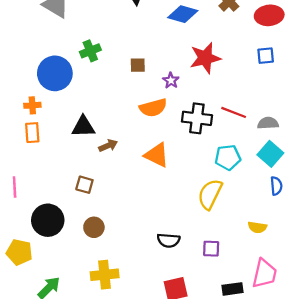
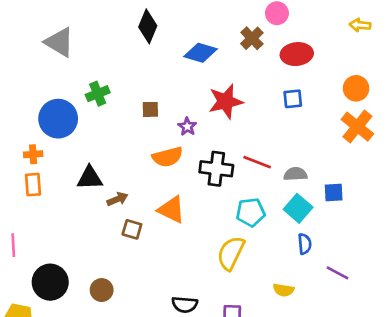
brown square: (84, 185) -> (132, 229), moved

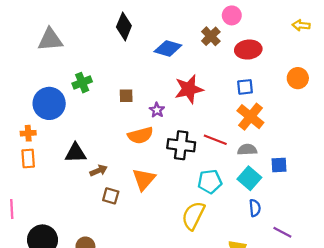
gray triangle: (59, 42) -> (50, 40), turned -36
orange cross: (357, 127) -> (250, 117), moved
orange triangle: (171, 210) -> (144, 179), turned 45

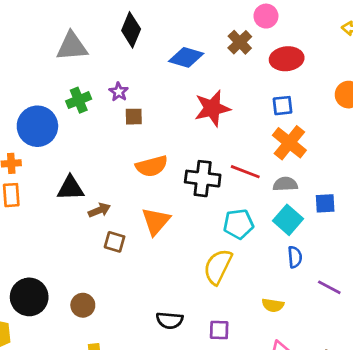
gray triangle: (50, 40) -> (72, 46), moved
purple star: (157, 110) -> (119, 92), moved

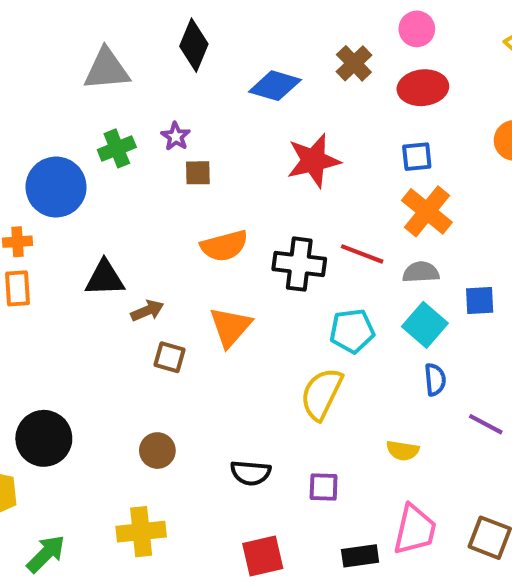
pink circle: (266, 16) -> (417, 29), moved
brown circle: (83, 305) -> (157, 451), moved

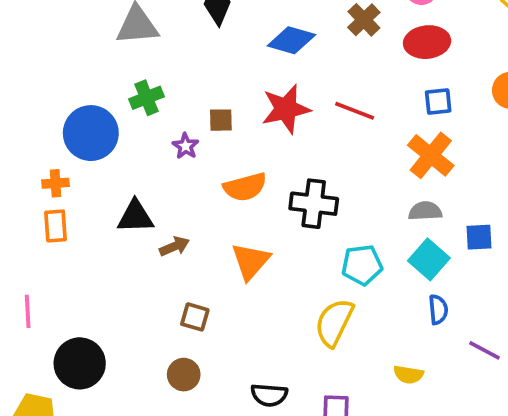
purple star: (176, 136) -> (186, 146), moved
blue square: (417, 157) -> (438, 101), moved
red star: (313, 161) -> (286, 109), moved
red line: (362, 254) -> (355, 111), moved
brown square: (170, 357) -> (195, 317), moved

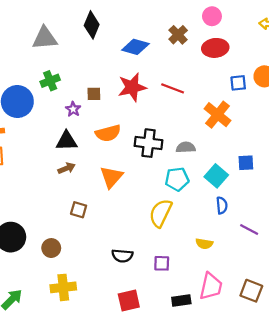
blue square: (438, 101) -> (238, 83), moved
gray semicircle: (425, 211) -> (186, 147), moved
black triangle: (135, 217) -> (67, 141), moved
brown circle: (184, 375) -> (51, 248), moved

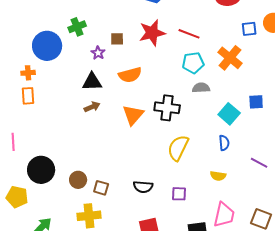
black cross: (149, 143) -> (167, 108), moved
cyan pentagon: (177, 179) -> (193, 63), moved
blue semicircle: (222, 205) -> (224, 143), moved
brown square: (79, 210) -> (101, 188), moved

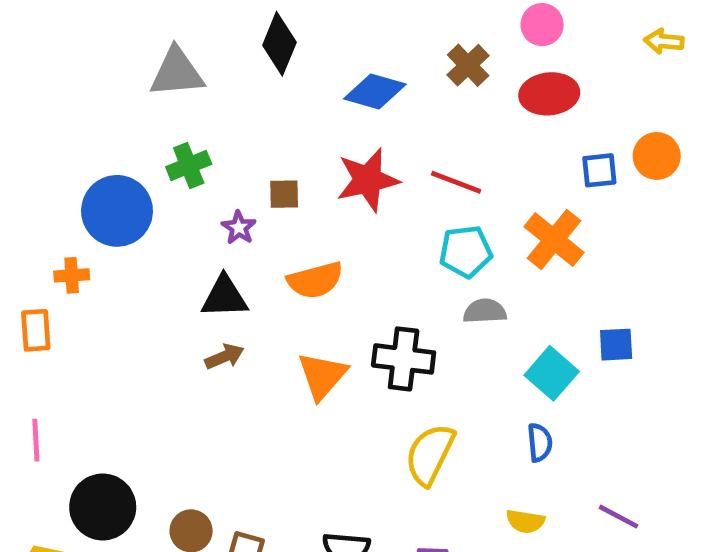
orange rectangle: (28, 96) -> (36, 330), moved
purple line: (259, 163) -> (618, 517), moved

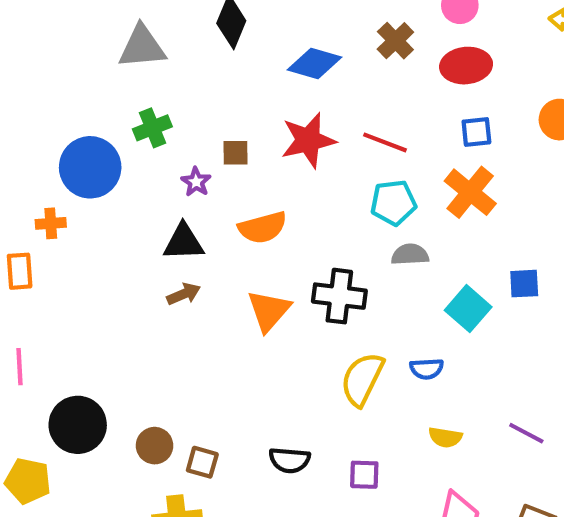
blue square: (599, 170) -> (476, 132), moved
blue semicircle: (540, 443) -> (427, 369), moved, turned 92

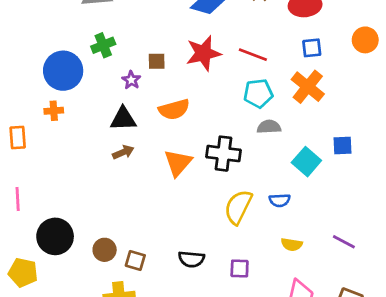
orange cross: (51, 223) -> (54, 111), moved

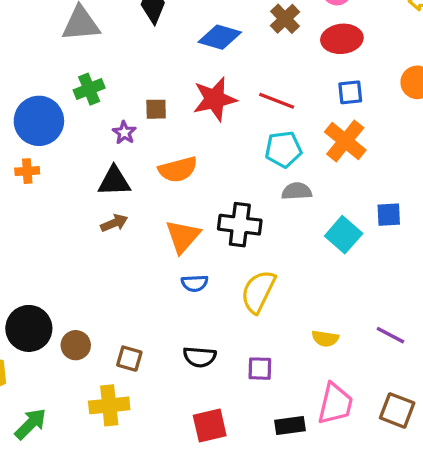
blue semicircle: (280, 200) -> (195, 283), moved
brown circle: (105, 250) -> (76, 345), moved

